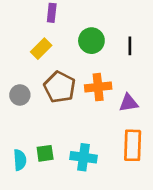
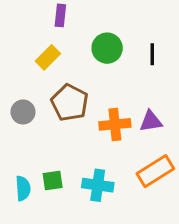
orange cross: (98, 87) -> (115, 124), moved
orange rectangle: (133, 145) -> (155, 171), turned 56

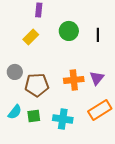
brown pentagon: (70, 103) -> (37, 85), moved, turned -30
purple triangle: (151, 121) -> (97, 78), turned -42
cyan semicircle: (23, 188) -> (15, 112), moved, turned 42

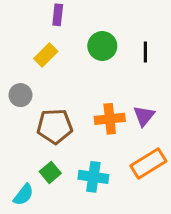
gray circle: (15, 72) -> (20, 95), moved
cyan semicircle: (15, 112) -> (23, 195), moved
green square: (34, 116) -> (50, 172), turned -32

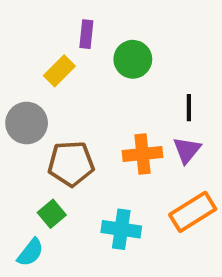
purple rectangle: (58, 15) -> (86, 34), moved
black line: (145, 52) -> (189, 108), moved
gray circle: (20, 95) -> (27, 123), size x1.4
green square: (50, 172) -> (52, 214), moved

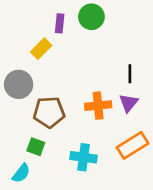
green circle: (133, 59) -> (91, 17), moved
green square: (52, 214) -> (36, 147), turned -30

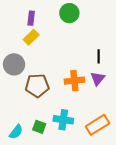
purple rectangle: (60, 23) -> (31, 18), moved
orange rectangle: (133, 145) -> (98, 125), moved
green square: (36, 147) -> (39, 127), moved

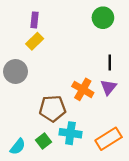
green circle: (69, 13) -> (103, 18), moved
orange cross: (74, 81) -> (83, 89), turned 36
brown pentagon: (37, 86) -> (52, 108), moved
green square: (39, 127) -> (44, 141), turned 32

